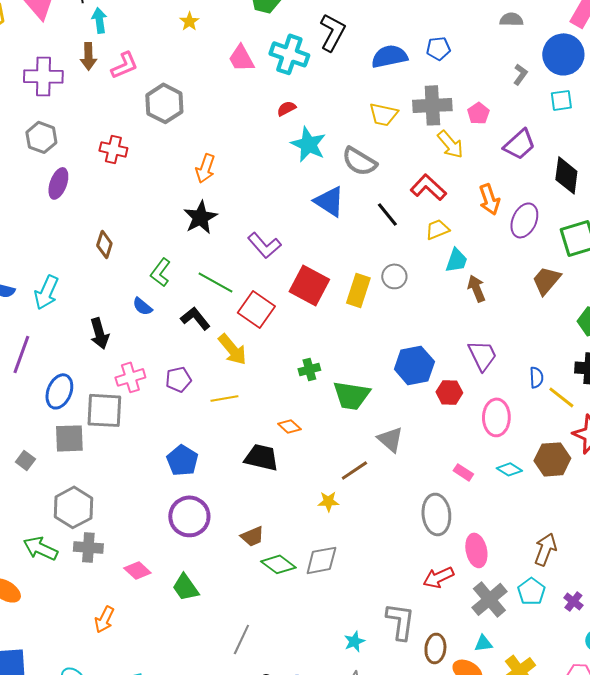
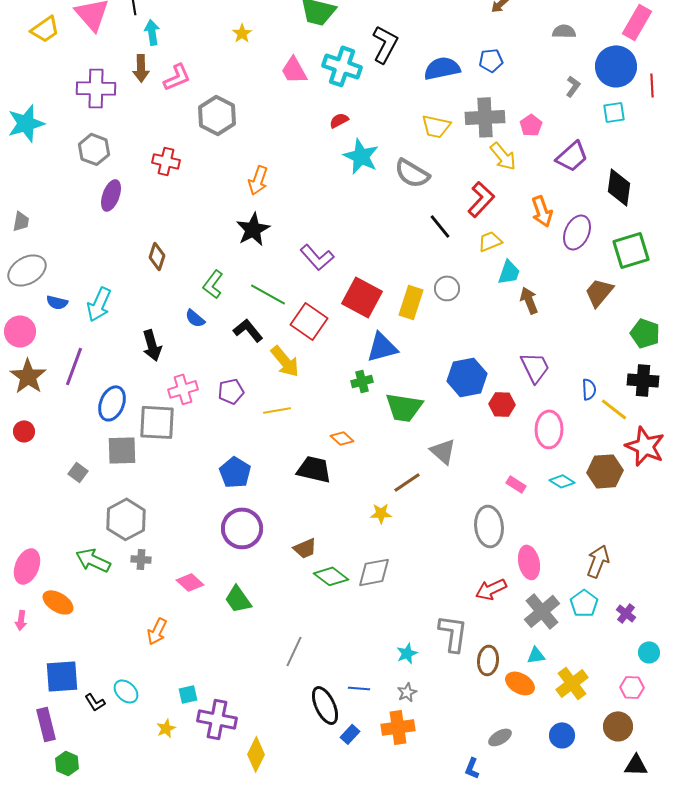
red L-shape: (428, 187) -> (481, 199), turned 90
blue triangle: (329, 201) -> (382, 347), moved, turned -48
gray cross: (88, 547) -> (141, 559), size x0.7

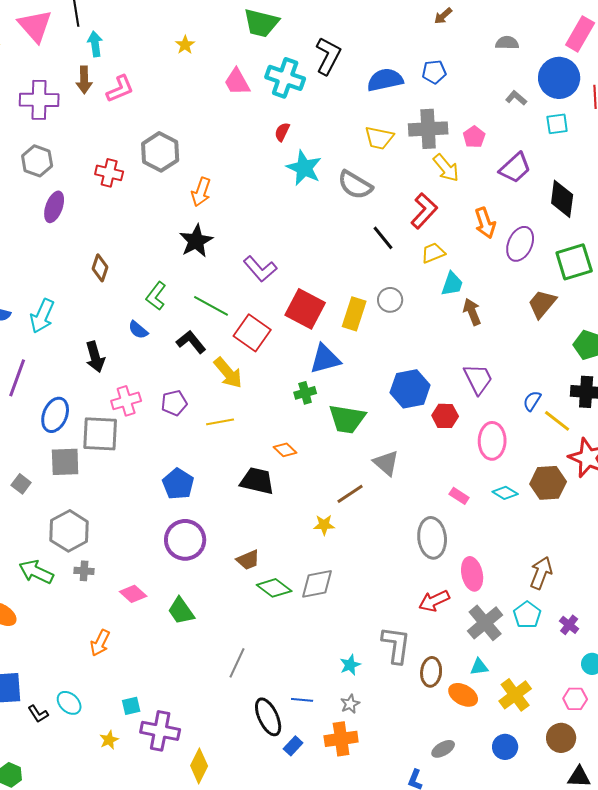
gray L-shape: (573, 86) -> (516, 98), turned -85
gray hexagon: (217, 115) -> (160, 152), moved
red semicircle: (339, 120) -> (282, 132), turned -36
blue semicircle: (589, 389) -> (532, 401), turned -145

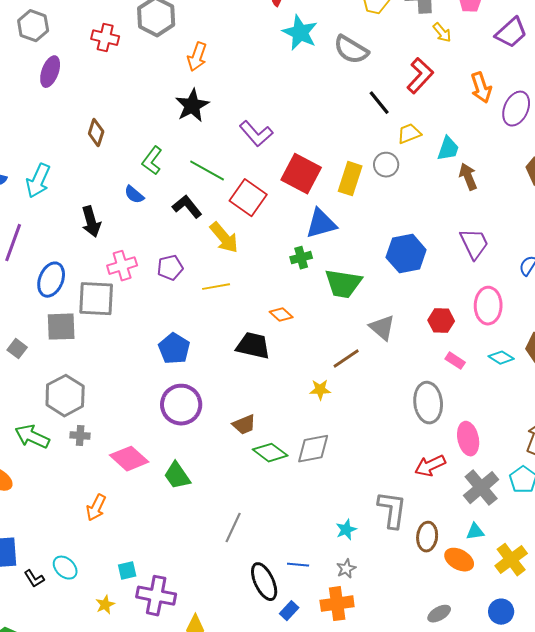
yellow arrow: (446, 168) -> (442, 33), size x0.7
yellow trapezoid: (433, 253) -> (409, 134), moved
red hexagon: (445, 416) -> (441, 321), moved
pink diamond: (133, 594) -> (129, 459), size x1.4

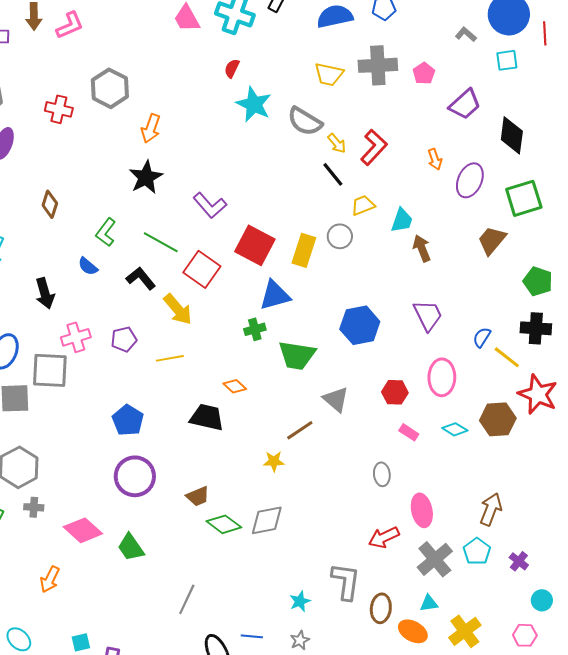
yellow arrow: (442, 33) -> (337, 143), moved
orange arrow: (481, 88) -> (435, 159), size x0.7
gray ellipse: (428, 403) -> (382, 474), size x0.6

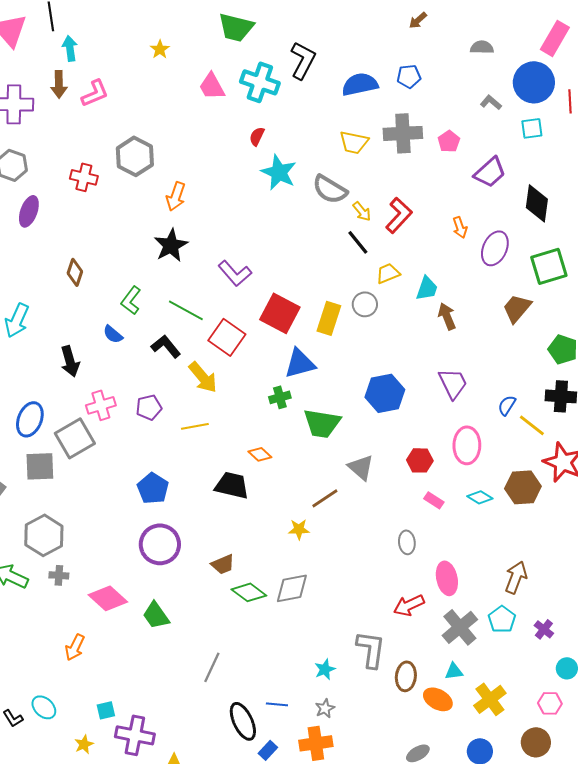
gray square: (50, 370) -> (75, 438), turned -33

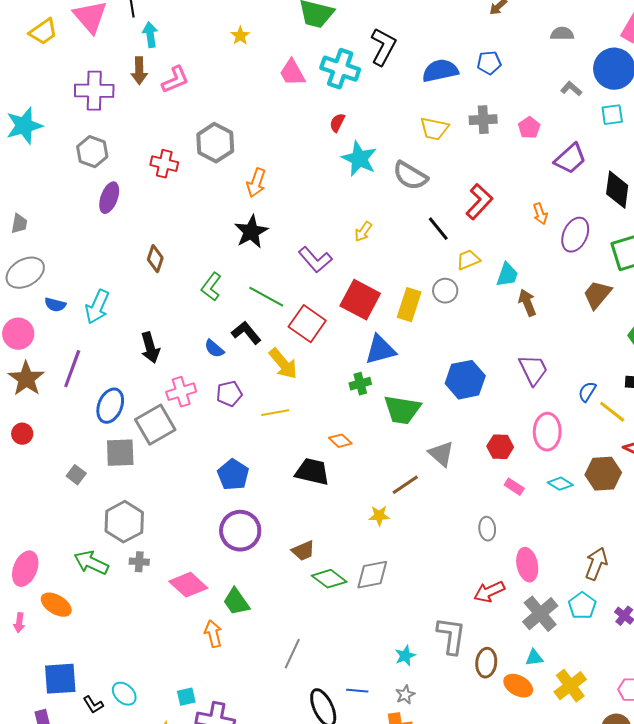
gray cross: (403, 133) -> (483, 120), size x0.7
yellow arrow: (362, 211) -> (363, 232), moved, turned 75
blue semicircle: (113, 334) -> (214, 349), moved
orange arrow: (75, 647) -> (213, 634), moved, turned 140

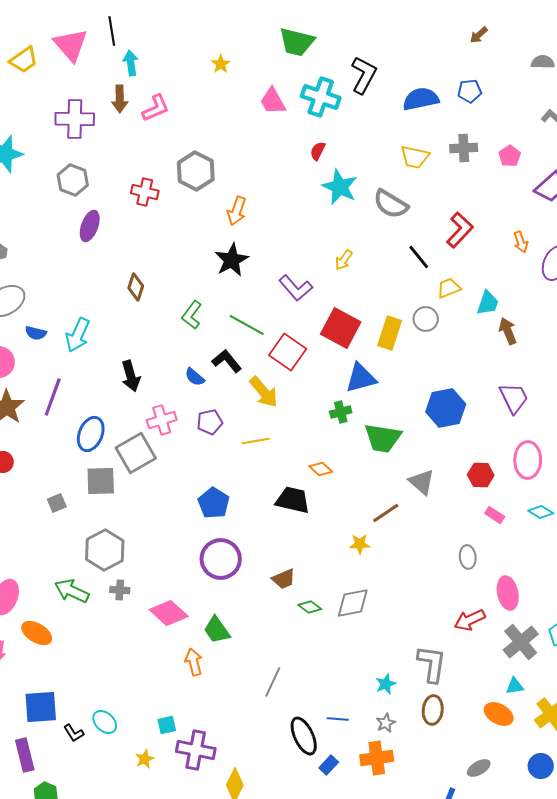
gray square: (76, 475) -> (57, 503), turned 30
green diamond: (329, 579) -> (310, 607), size x0.7
brown ellipse: (486, 663) -> (433, 710), moved

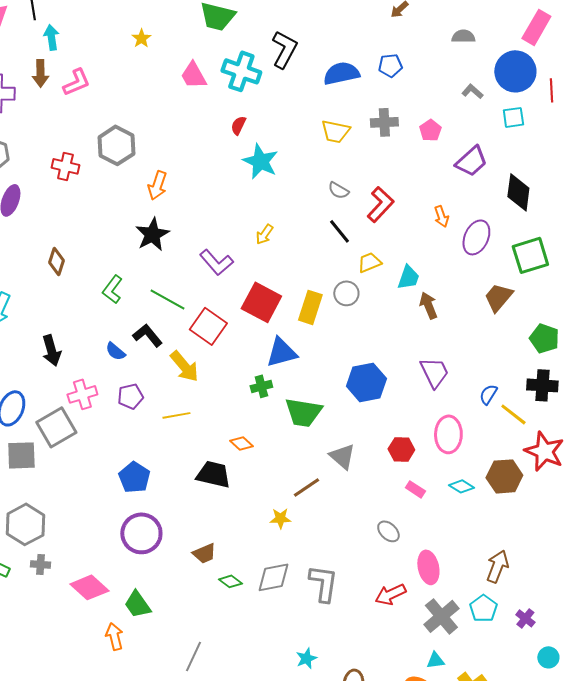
gray semicircle: (391, 204) -> (338, 190), moved, size x0.6
gray ellipse: (468, 557) -> (388, 531), turned -40
gray L-shape: (432, 664) -> (323, 583), moved

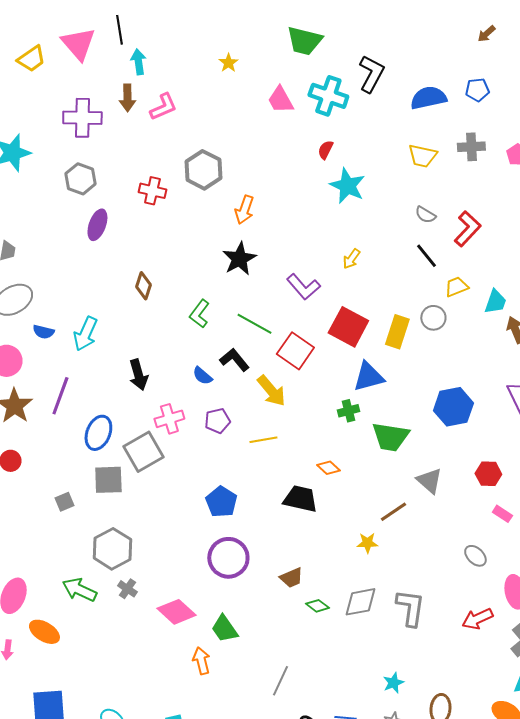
gray cross: (40, 564) -> (127, 589), turned 30

